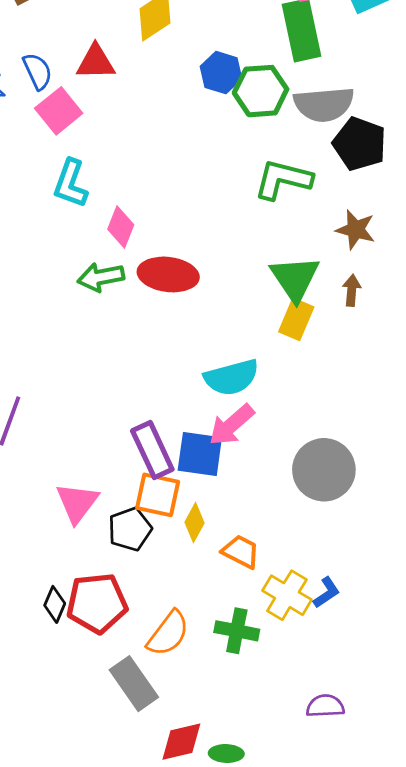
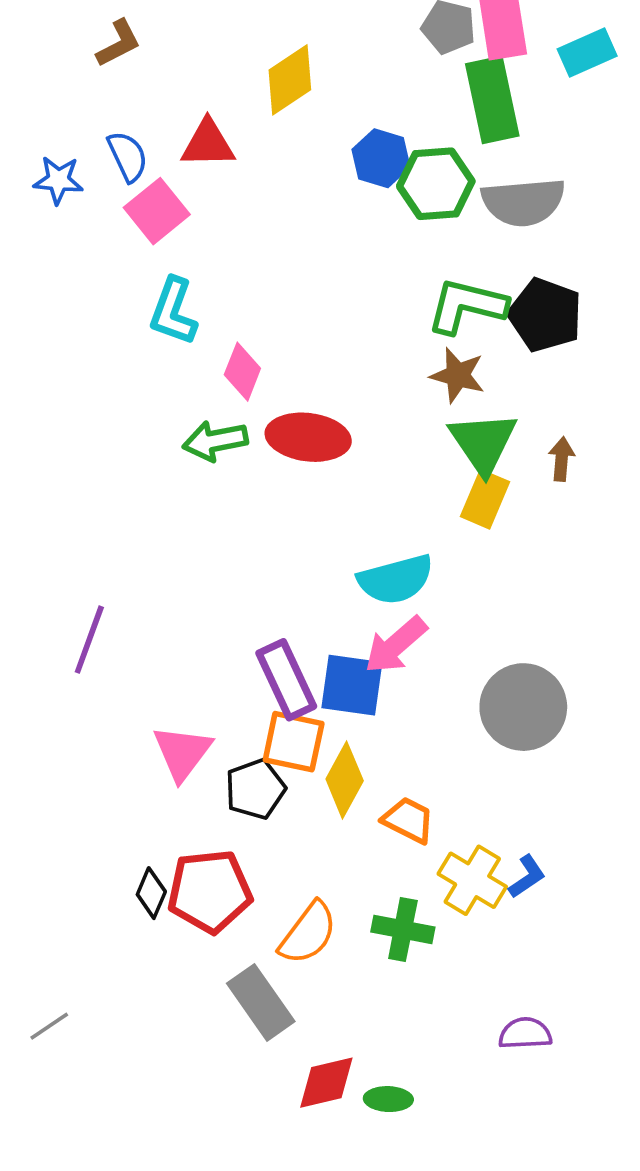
black pentagon: (360, 144) -> (545, 315), moved
brown star: (356, 230) -> (458, 375), moved
yellow diamond: (195, 523) -> (345, 780), size x1.4

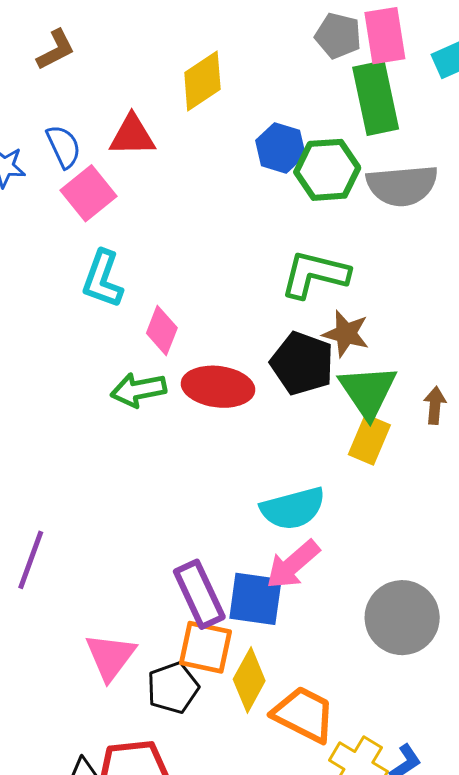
green L-shape: (467, 306) -> (315, 274), moved
black pentagon: (545, 315) -> (302, 363), moved
orange trapezoid: (408, 820) -> (304, 714), size x1.4

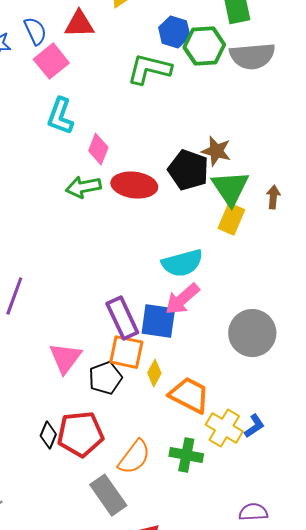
green L-shape: (315, 274) -> (149, 69), moved
yellow diamond: (249, 680) -> (154, 373), size x0.7

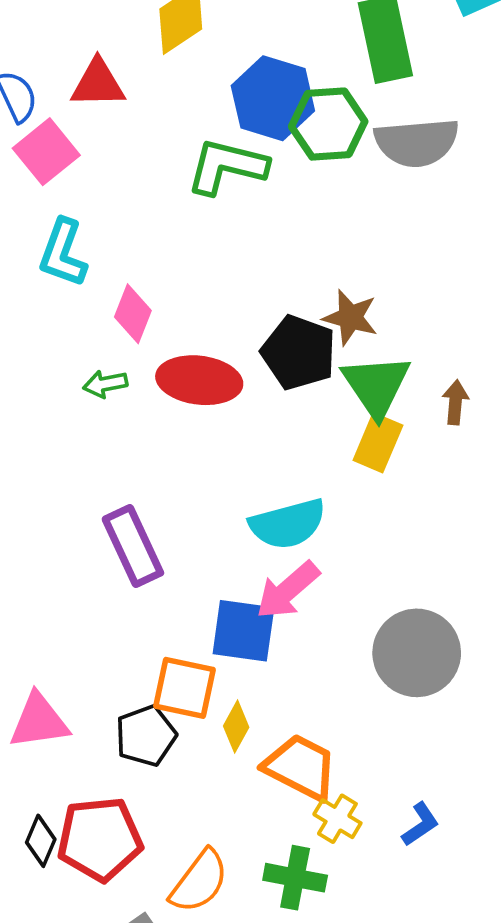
blue hexagon: (174, 32) -> (273, 98), size x1.4
green arrow: (83, 187) -> (105, 384), size x0.7
purple rectangle: (122, 318) -> (133, 546), moved
pink triangle: (65, 358) -> (39, 721), moved, turned 45
yellow cross: (224, 428) -> (337, 819), moved, size x0.7

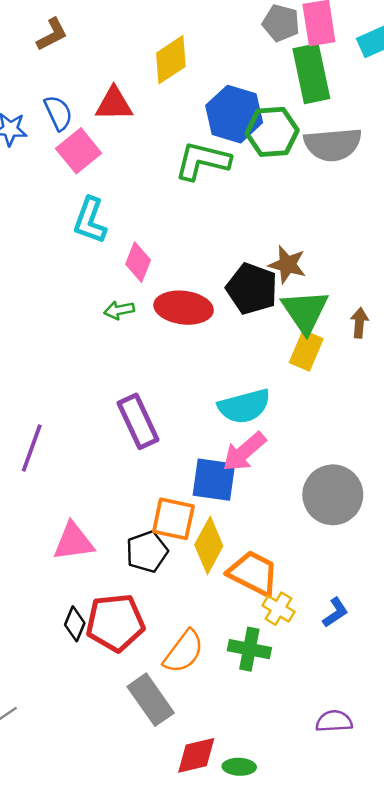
yellow diamond: (236, 727) -> (209, 545), size x1.6

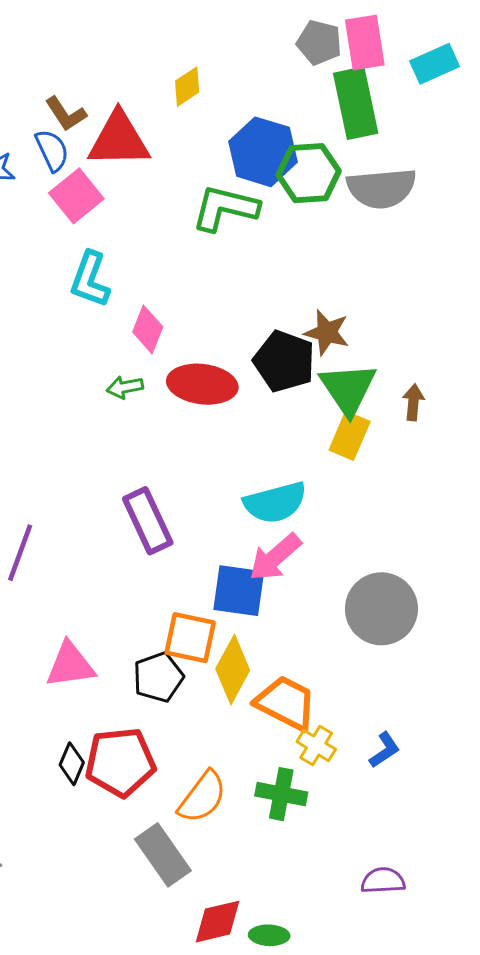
brown L-shape: (52, 34) -> (66, 114), moved, turned 84
yellow diamond: (171, 60) -> (187, 87), size x0.7
red triangle: (114, 104) -> (119, 140), size x1.4

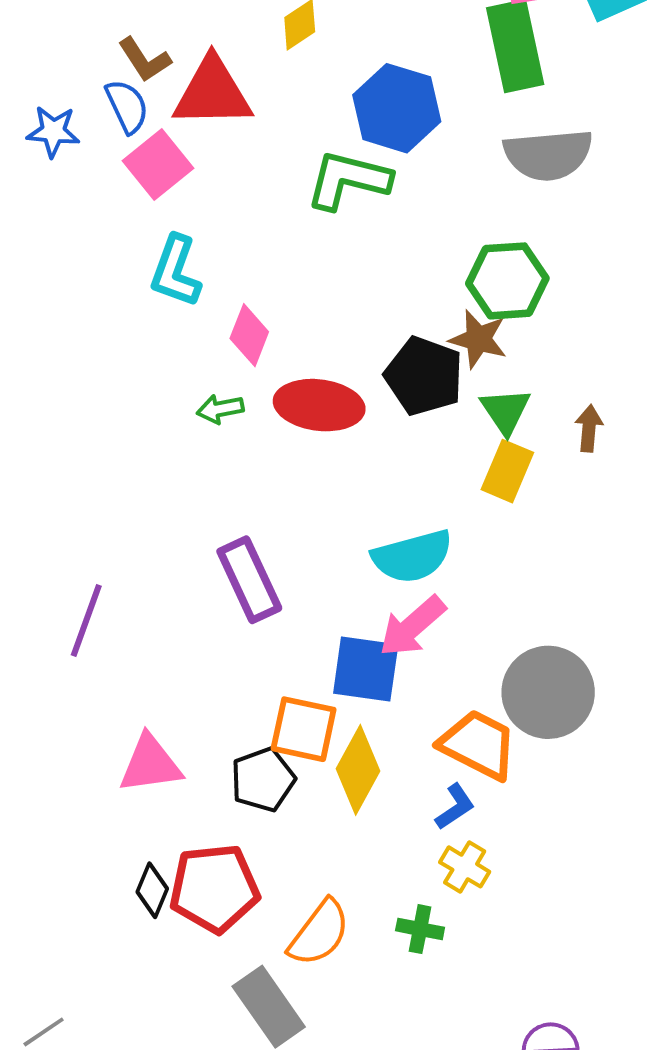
green hexagon: (309, 173) -> (507, 281), moved
green triangle: (348, 389) -> (505, 411), size x0.7
orange trapezoid: (286, 703) -> (478, 745), moved
blue L-shape: (384, 750) -> (455, 807), moved
green cross: (281, 794) -> (420, 929), size x0.7

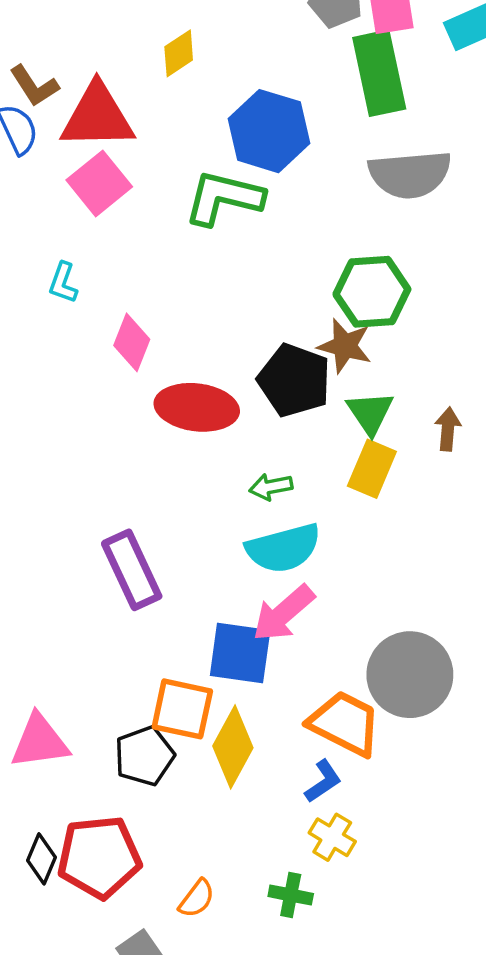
pink square: (158, 164) -> (99, 183), moved
cyan L-shape: (176, 271) -> (63, 283), size x0.6
green arrow: (220, 409) -> (271, 487), moved
orange semicircle: (319, 933) -> (197, 899), size x0.6

